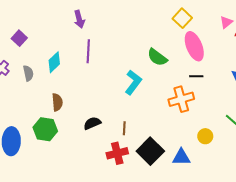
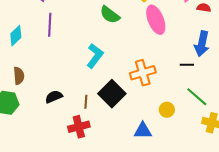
green semicircle: (157, 57) -> (110, 15), moved
black line: (196, 76) -> (187, 65), moved
black square: (150, 151) -> (112, 94), moved

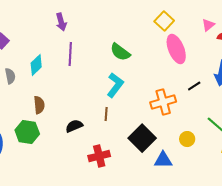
green semicircle: (110, 15) -> (120, 52), moved
black line: (187, 65) -> (194, 86), moved, turned -32
black square: (112, 94) -> (142, 138), moved
brown line: (86, 102) -> (106, 114), moved

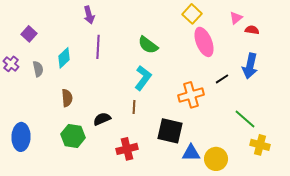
green hexagon: (27, 132) -> (73, 136), moved
black square: (142, 138) -> (170, 131), turned -32
yellow circle: (187, 139) -> (216, 159), moved, size x1.5

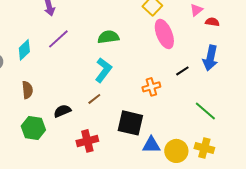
green semicircle: (148, 45) -> (108, 37), turned 135
purple line: (98, 47) -> (58, 39), turned 45
orange cross: (191, 95) -> (151, 87), size x0.7
brown line: (134, 107) -> (94, 99), turned 48
yellow cross: (260, 145) -> (204, 148), moved

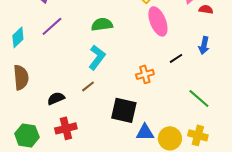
blue arrow: (210, 58) -> (204, 45), size x0.7
brown semicircle: (27, 90) -> (21, 77), size x1.4
green hexagon: (33, 128) -> (27, 135), moved
red cross: (87, 141) -> (66, 128), moved

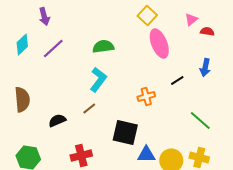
cyan diamond: (18, 37) -> (22, 44), moved
red cross: (66, 128) -> (81, 156), moved

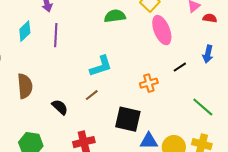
green semicircle: (103, 46) -> (115, 16), moved
purple line: (53, 48) -> (56, 35), turned -45
cyan L-shape: (98, 80) -> (101, 66), turned 35
black semicircle: (57, 120) -> (60, 107), turned 66

